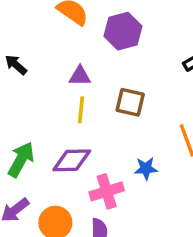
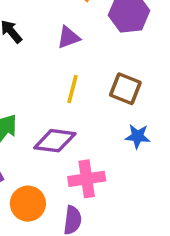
purple triangle: (80, 76) -> (68, 37), moved, turned -30
blue star: (146, 168) -> (137, 136), moved

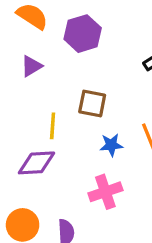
yellow line: (73, 89) -> (53, 126), moved
pink cross: (87, 179) -> (105, 192), moved

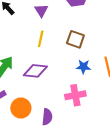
purple triangle: (31, 66) -> (41, 10), turned -40
yellow line: (53, 126) -> (41, 39), moved

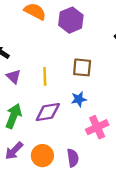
purple triangle: (41, 10) -> (14, 77), moved
blue star: (83, 67) -> (79, 99), moved

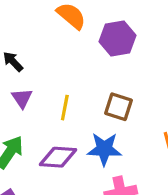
blue star: (79, 99) -> (104, 149), size x1.5

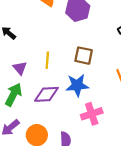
purple triangle: (22, 98) -> (20, 68), moved

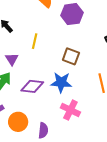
yellow line: (47, 60) -> (35, 41), moved
pink cross: (92, 114) -> (70, 110), turned 36

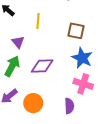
blue star: (61, 82) -> (82, 58), moved, turned 30
purple semicircle: (43, 130) -> (69, 106), moved

